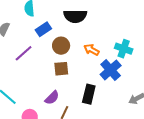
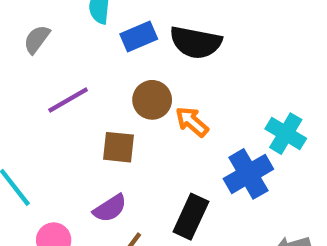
blue rectangle: (43, 29) -> (139, 37), moved
orange arrow: (92, 50) -> (192, 122), moved
brown square: (61, 69) -> (118, 147), moved

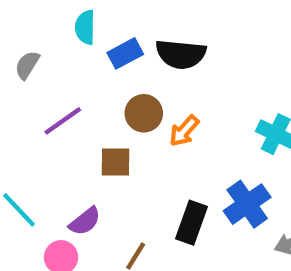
orange arrow: (192, 122) -> (184, 131), turned -84
blue cross: (248, 174) -> (247, 204), moved
purple semicircle: (110, 208) -> (85, 221), moved

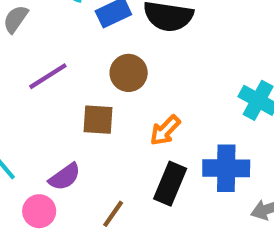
orange arrow: (184, 131) -> (165, 130), moved
blue cross: (247, 204) -> (226, 168), turned 33

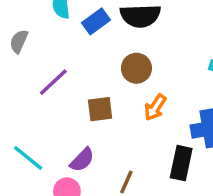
brown circle: (129, 73) -> (136, 68), moved
black rectangle: (170, 184) -> (181, 163), moved

